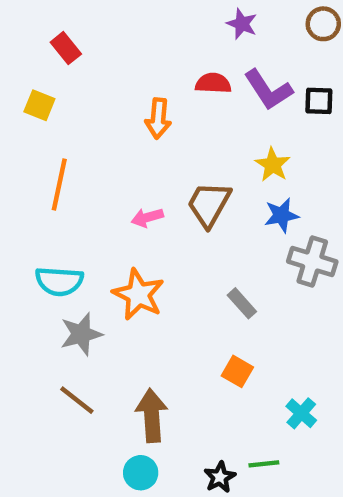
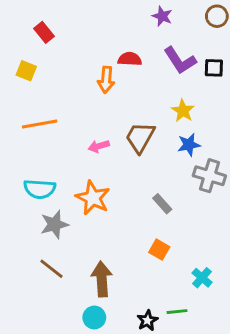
red semicircle: (213, 83) -> (130, 59), moved
orange line: (59, 184) -> (40, 124), turned 68

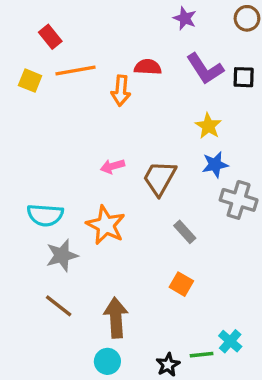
orange line: (40, 124) -> (75, 70), moved
brown trapezoid: (140, 137) -> (160, 178), moved
cyan cross: (202, 278) -> (230, 341), moved

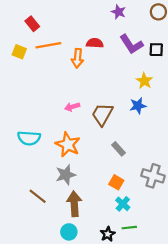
yellow star: (208, 126) -> (144, 81), moved
gray cross: (239, 200) -> (153, 176), moved
gray star: (62, 255) -> (66, 175), moved
cyan cross: (230, 341) -> (123, 204), moved

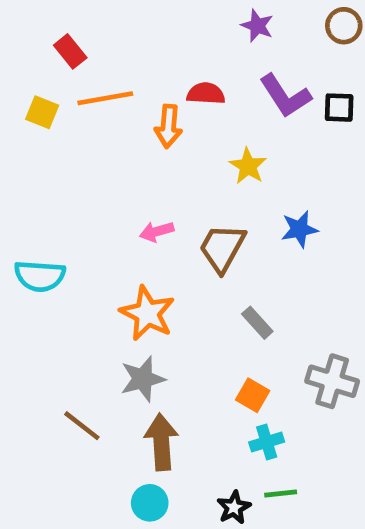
yellow star: (144, 81) -> (248, 166), moved
cyan semicircle: (29, 138) -> (40, 276), moved
cyan cross: (123, 204) -> (267, 442), turned 32

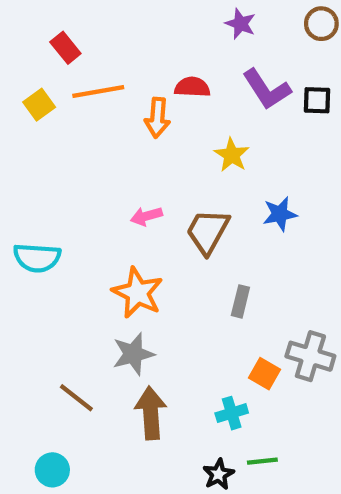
yellow square: (42, 112) -> (39, 105), turned 32
gray rectangle: (257, 323) -> (240, 301), turned 56
orange square: (253, 395) -> (264, 374), moved
cyan cross: (267, 442) -> (232, 413), moved
cyan circle: (150, 503) -> (52, 470), moved

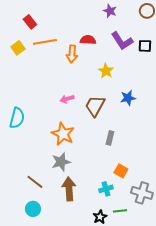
cyan semicircle: (37, 258) -> (17, 118), turned -80
gray cross: (310, 356) -> (142, 193), moved
cyan circle: (52, 470) -> (33, 209), moved

